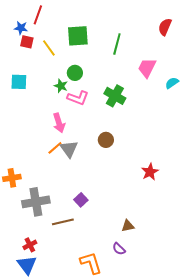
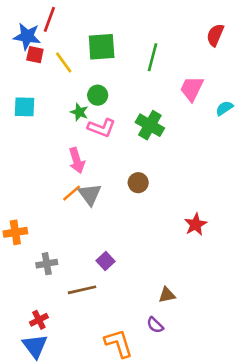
blue star: (21, 28) -> (27, 36), size x1.5
gray cross: (36, 202) -> (47, 264), size x0.6

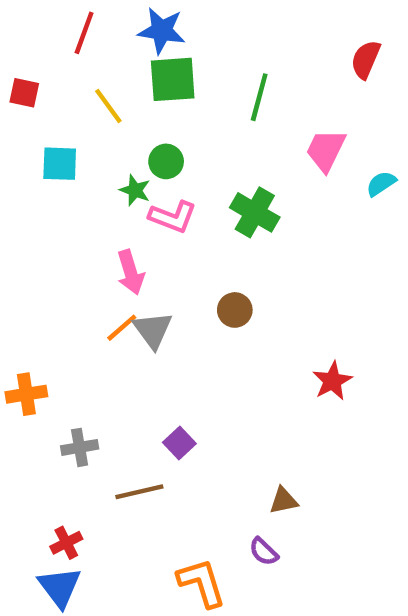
blue star: (27, 36) -> (162, 31), moved
red square: (35, 55) -> (24, 93), moved
cyan square: (24, 107) -> (60, 164), moved

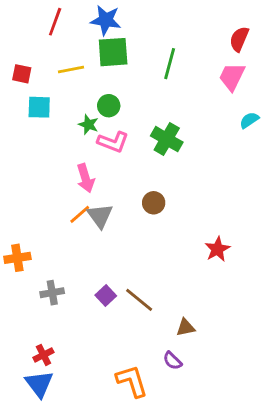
red square: (24, 93) -> (22, 74), moved
yellow line: (108, 106) -> (71, 69), turned -65
pink trapezoid: (326, 150) -> (232, 77), moved
purple square: (179, 443) -> (106, 296), moved
brown line: (139, 492) -> (139, 300), moved, turned 52

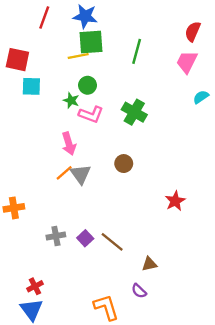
yellow line: (71, 69) -> (78, 56), moved
red square: (22, 74) -> (17, 60), size x1.5
gray cross: (52, 293) -> (56, 236), moved

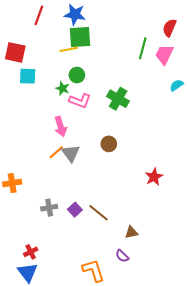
green line: (137, 51) -> (143, 48), moved

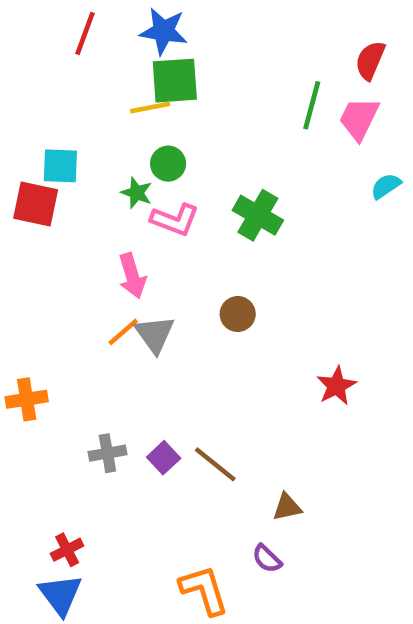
red square: (15, 52) -> (36, 204), moved

